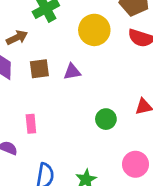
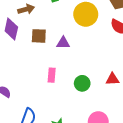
pink rectangle: (31, 124) -> (52, 75), moved

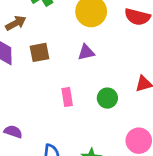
purple triangle: (63, 43) -> (86, 52), moved

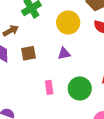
green circle: (107, 98) -> (80, 88), size x1.5

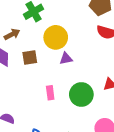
yellow circle: (68, 22) -> (56, 37), moved

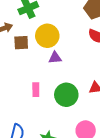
brown square: (30, 58) -> (21, 43), moved

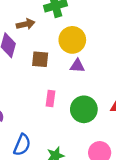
brown square: (21, 43) -> (40, 59), moved

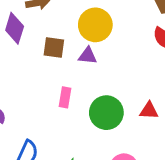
purple triangle: (77, 66) -> (88, 56), moved

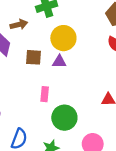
green circle: (106, 113) -> (64, 118), moved

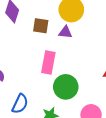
pink rectangle: (45, 94) -> (48, 63), size x1.5

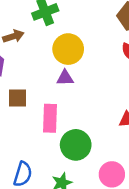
brown square: (41, 26) -> (17, 98), moved

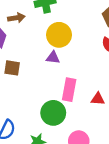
pink rectangle: (50, 118) -> (69, 90), moved

